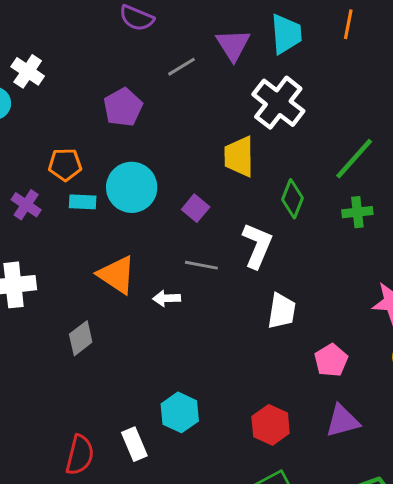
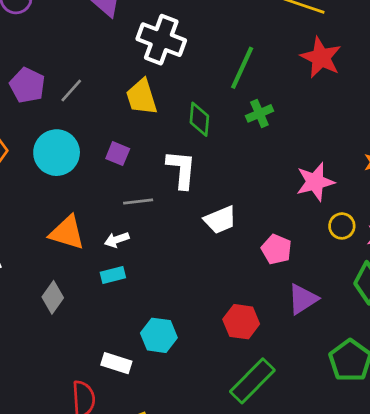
gray line: (182, 67) -> (71, 91), moved
cyan rectangle: (83, 202) -> (113, 275), moved
white trapezoid: (282, 311) -> (220, 220), turned 76
white rectangle: (134, 444) -> (116, 363), moved, turned -32

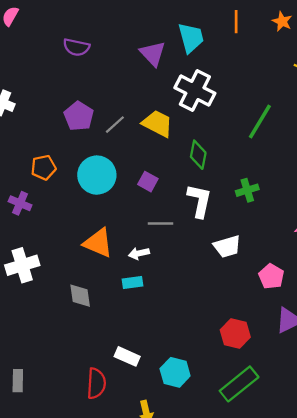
yellow trapezoid: (142, 97) -> (157, 123), moved, turned 128
green cross: (259, 113) -> (247, 190), moved
green diamond: (199, 119) -> (198, 155), moved
gray diamond: (53, 297) -> (80, 296), turned -50
cyan hexagon: (159, 335) -> (175, 372), moved

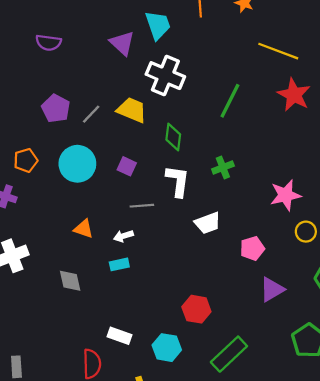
orange triangle: (98, 243) -> (83, 229), size x0.7
pink pentagon: (271, 276) -> (252, 248), turned 30
red hexagon: (235, 334) -> (196, 309), moved

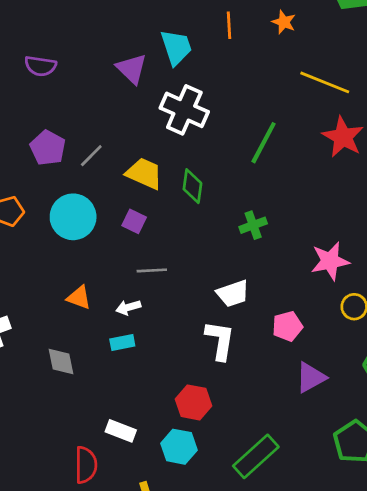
yellow trapezoid: (132, 110) -> (144, 173), moved
white L-shape: (178, 181) -> (220, 340), moved
red hexagon: (196, 309) -> (194, 402), moved

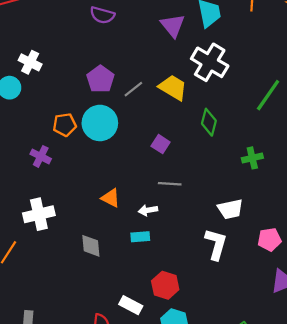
yellow trapezoid: (144, 173) -> (173, 88), moved
cyan circle: (73, 217) -> (100, 123), moved
red hexagon: (194, 402) -> (165, 285), moved

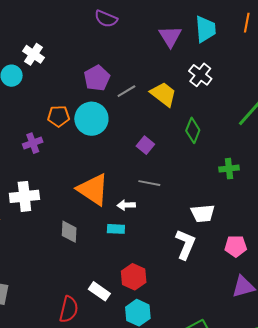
white cross: (210, 62) -> (200, 75), size x0.7
purple cross: (41, 156) -> (33, 143), turned 36
orange triangle: (111, 198) -> (93, 190), size x1.8

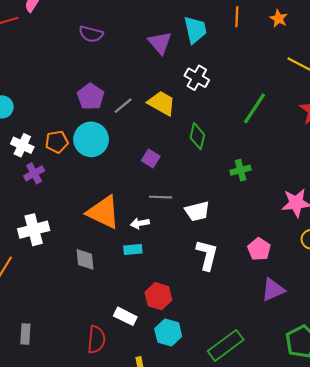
white cross: (34, 54) -> (22, 145), moved
white trapezoid: (203, 213) -> (197, 211), moved
pink pentagon: (236, 246) -> (259, 249), turned -30

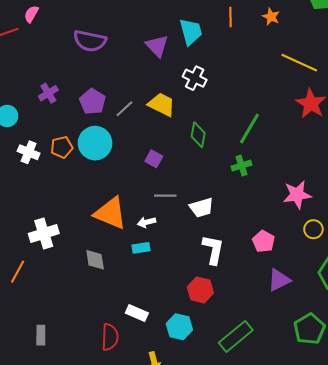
purple semicircle: (91, 34) -> (90, 41), size x1.4
green line: (254, 108) -> (249, 129), moved
purple cross: (34, 173) -> (48, 93), moved
red hexagon: (158, 296) -> (200, 290), moved

